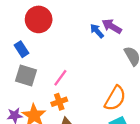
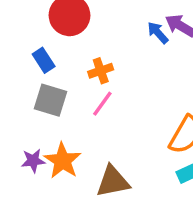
orange cross: (59, 102) -> (101, 71), moved

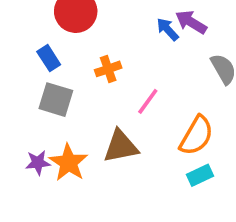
pink line: (102, 104) -> (148, 101), moved
brown triangle: (113, 181) -> (121, 146), moved

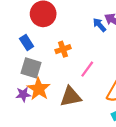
purple star: (38, 163) -> (23, 94), moved
orange star: (68, 163) -> (39, 89), moved

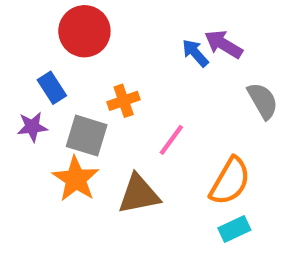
gray square: (31, 68) -> (87, 136), moved
purple star: (23, 94) -> (32, 127), moved

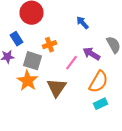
purple arrow: (224, 44) -> (92, 54), moved
brown triangle: (139, 194) -> (56, 88), turned -45

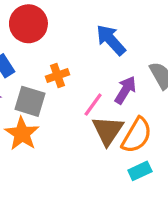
blue arrow: (82, 23) -> (111, 40), size x1.5
purple arrow: (92, 54) -> (125, 90), turned 90
brown triangle: (56, 88) -> (108, 130), moved

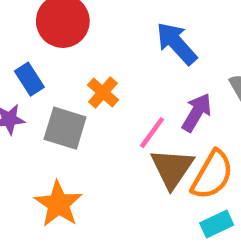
orange cross: (58, 75) -> (103, 92), turned -30
orange star: (22, 134) -> (58, 204), moved

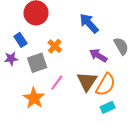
purple arrow: (197, 113) -> (98, 55), turned -90
gray square: (65, 128) -> (37, 63), turned -36
pink line: (152, 133) -> (57, 82), moved

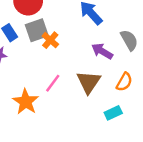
gray square: (37, 63) -> (37, 30), moved
orange semicircle: (106, 85) -> (124, 82), moved, size x0.7

